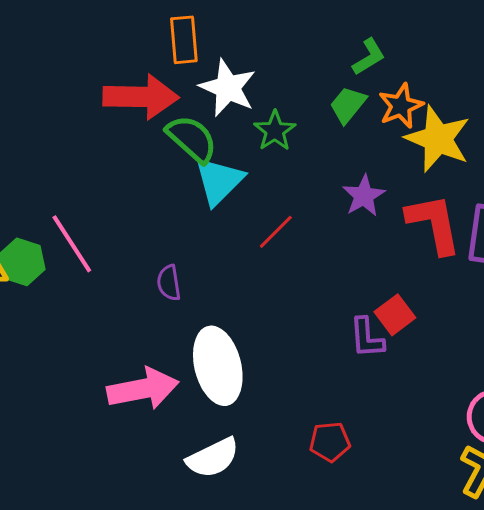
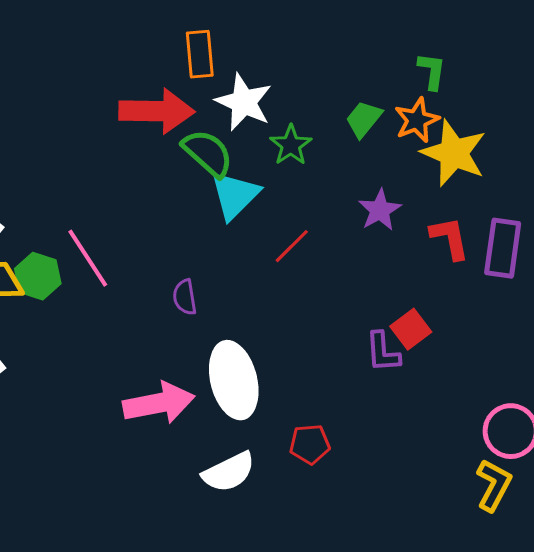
green L-shape: (369, 57) -> (432, 71), moved, turned -51
red L-shape: (434, 224) -> (450, 238), size x0.7
red pentagon: (330, 442) -> (310, 444), moved

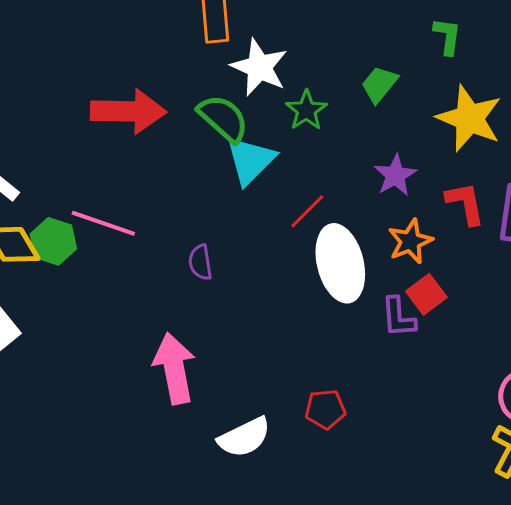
red arrow: (157, 111) -> (128, 111), moved
orange star: (417, 120) -> (410, 241), moved
pink line: (88, 258) -> (103, 223), turned -38
white ellipse: (234, 380) -> (340, 263), moved
pink arrow: (159, 403) -> (174, 368), turned -90

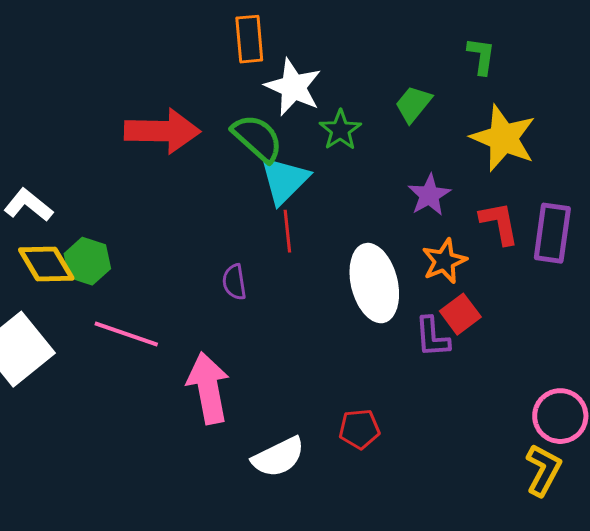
red line: (307, 211) -> (287, 231), moved, turned -51
pink line: (103, 223) -> (126, 334), moved

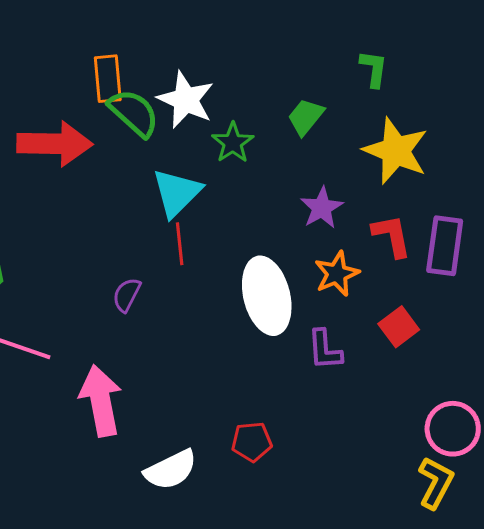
orange rectangle: (249, 39) -> (108, 79), moved
green semicircle: (257, 138) -> (134, 113), moved
purple semicircle: (234, 282) -> (127, 295), turned 36
red square: (460, 314) -> (399, 327), moved

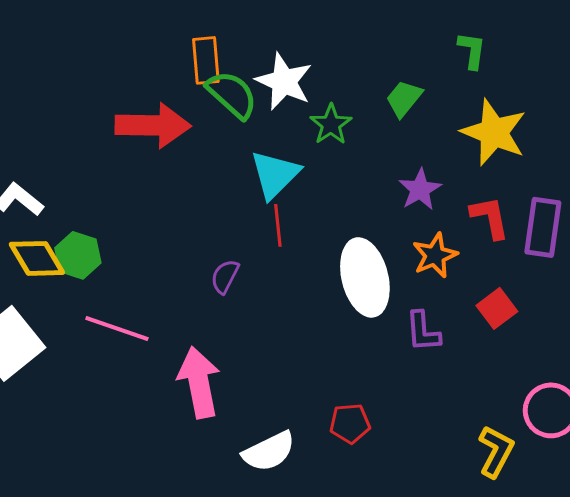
yellow L-shape: (436, 483) -> (496, 451), moved

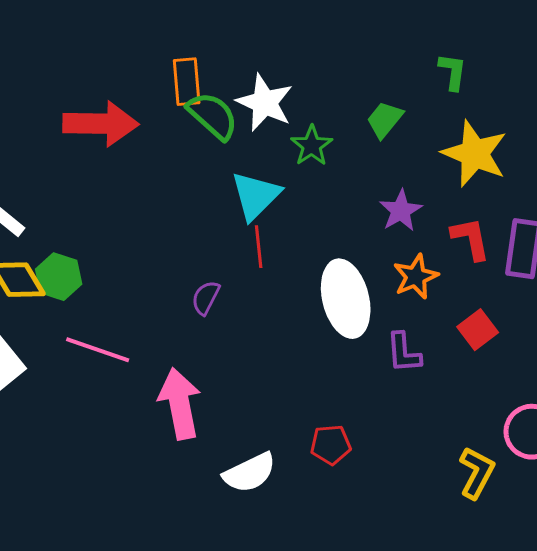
red arrow: (153, 125) -> (101, 124), moved

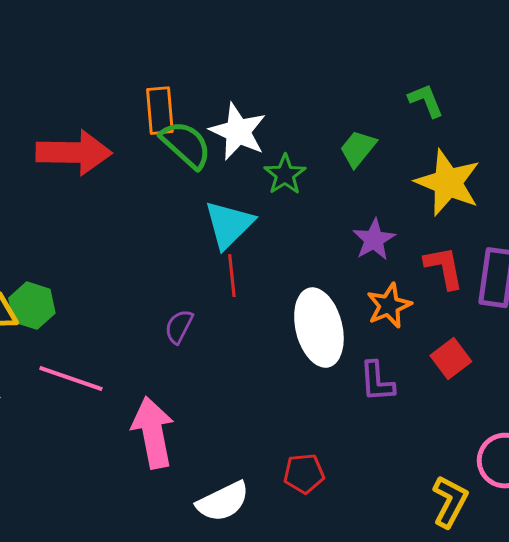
green L-shape: (453, 72) -> (426, 101), turned -30

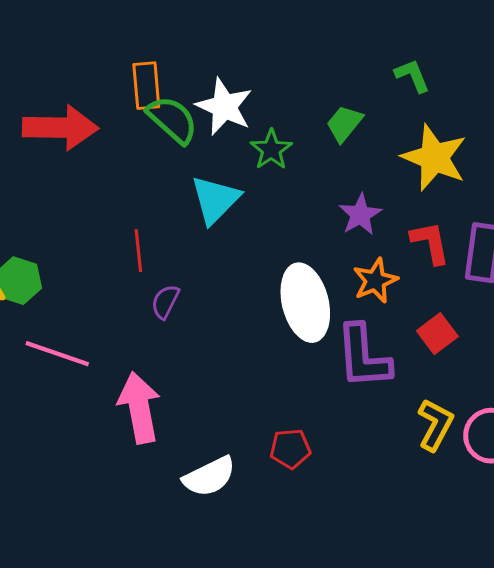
red line: (232, 276) -> (138, 251), moved
purple L-shape: (377, 382) -> (363, 357), size x1.6
yellow L-shape: (450, 502) -> (435, 425), moved

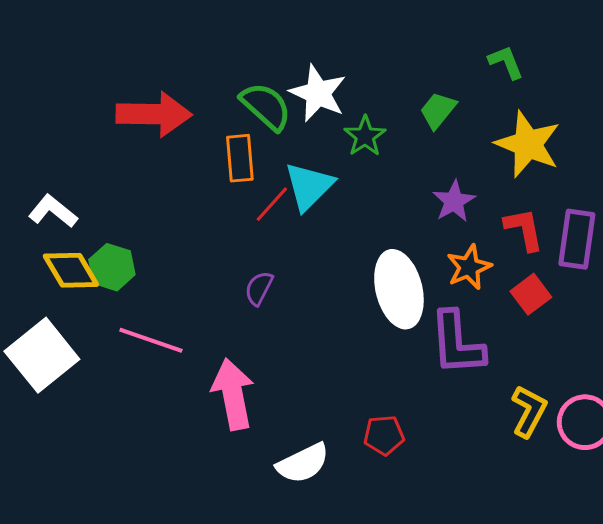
orange rectangle: (146, 86) -> (240, 158), moved
red line: (138, 251) -> (272, 204), moved, turned 48
red square: (437, 334) -> (531, 294), moved

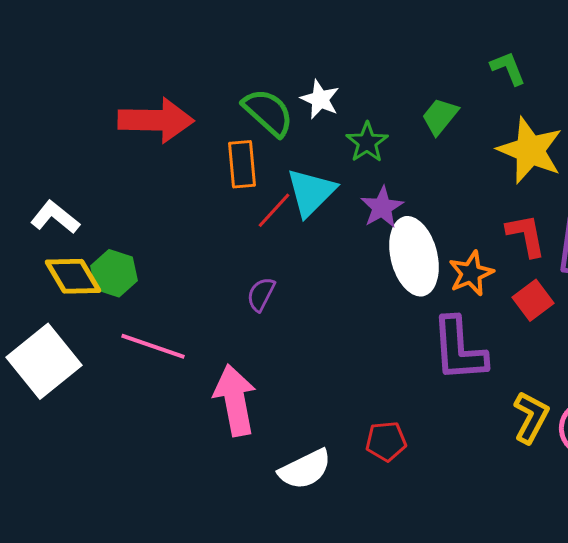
white star: (318, 93) -> (320, 99), size x0.7
purple star: (454, 201) -> (382, 207), moved
white ellipse: (399, 289) -> (414, 256), moved

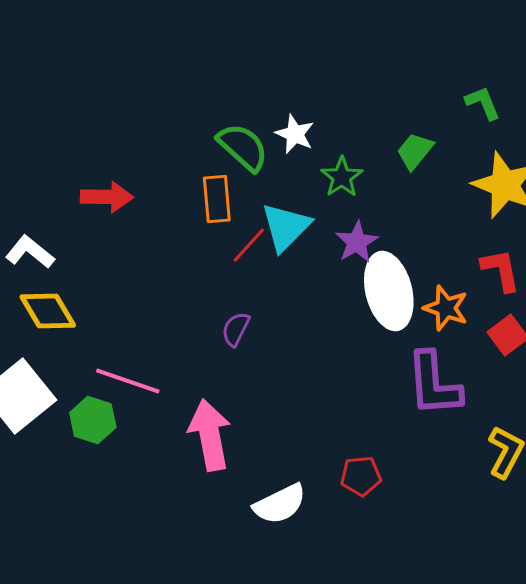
red arrow: (156, 120) -> (107, 197), moved, size x0.7
green hexagon: (114, 273) -> (93, 420), moved
orange star: (471, 273) -> (446, 308), turned -30

